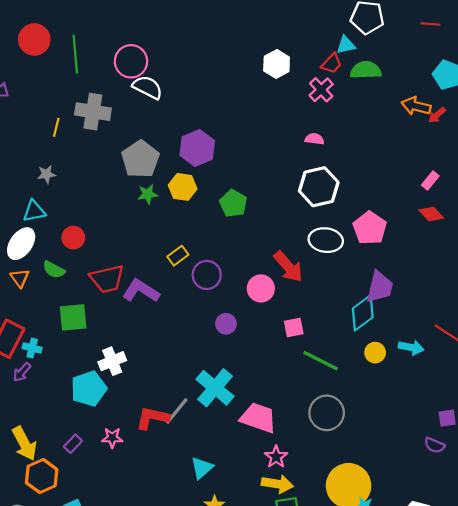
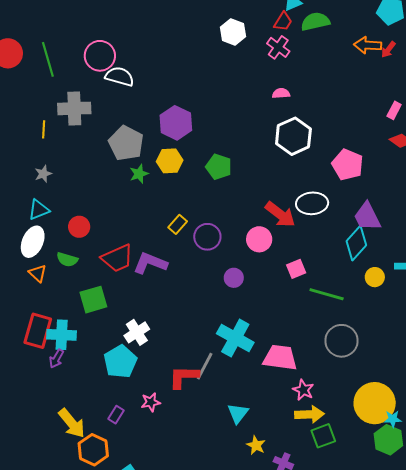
white ellipse: (326, 240) -> (312, 203), moved
purple trapezoid: (380, 287) -> (367, 217), turned 152
cyan cross: (32, 348) -> (62, 335), size x1.6

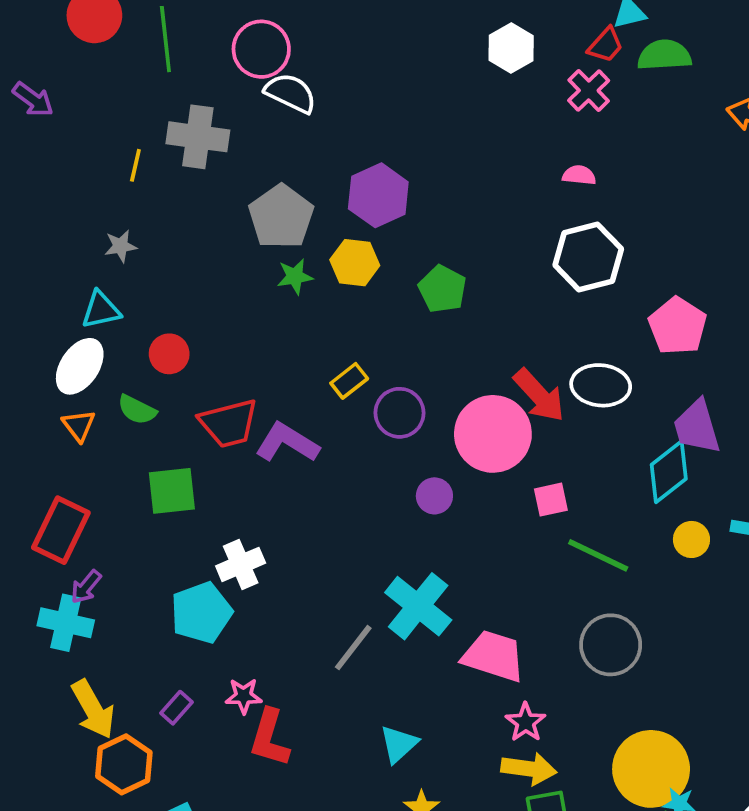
pink circle: (259, 239) -> (493, 434), size x1.6
cyan cross: (62, 335) -> (66, 623), moved
red L-shape: (184, 377) -> (269, 738), moved, turned -84

